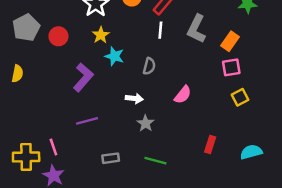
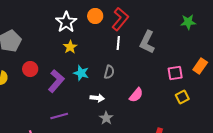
red circle: (58, 36) -> (30, 69), moved
orange rectangle: (230, 41) -> (200, 66), moved
cyan star: (114, 56) -> (81, 73), moved

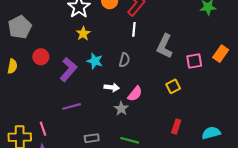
gray L-shape: (147, 42) -> (165, 46), moved
pink semicircle: (136, 95) -> (135, 94), moved
yellow square: (182, 97) -> (173, 86), moved

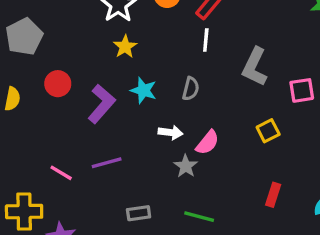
pink line: (43, 129) -> (61, 173), moved, turned -40

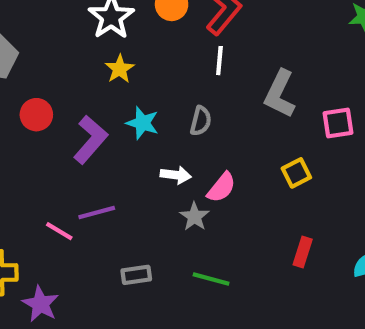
pink line: (61, 173) -> (59, 231), moved

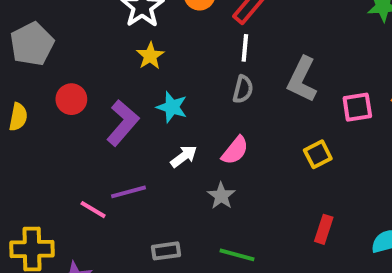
gray semicircle: (201, 121) -> (243, 89), moved
white arrow: (176, 175) -> (184, 156), moved, turned -44
pink semicircle: (222, 187) -> (235, 150), moved

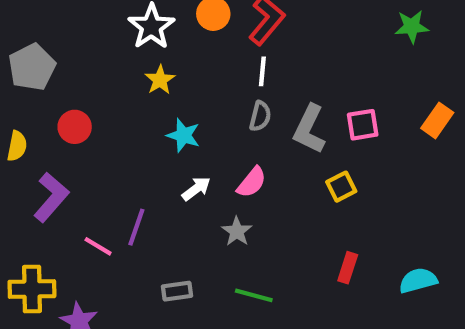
gray L-shape: (302, 79) -> (309, 129), moved
pink square: (357, 107) -> (363, 125), moved
purple L-shape: (123, 123) -> (51, 197), moved
purple line: (129, 192) -> (136, 227), turned -56

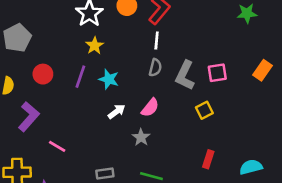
purple line: (136, 227) -> (80, 77), moved

